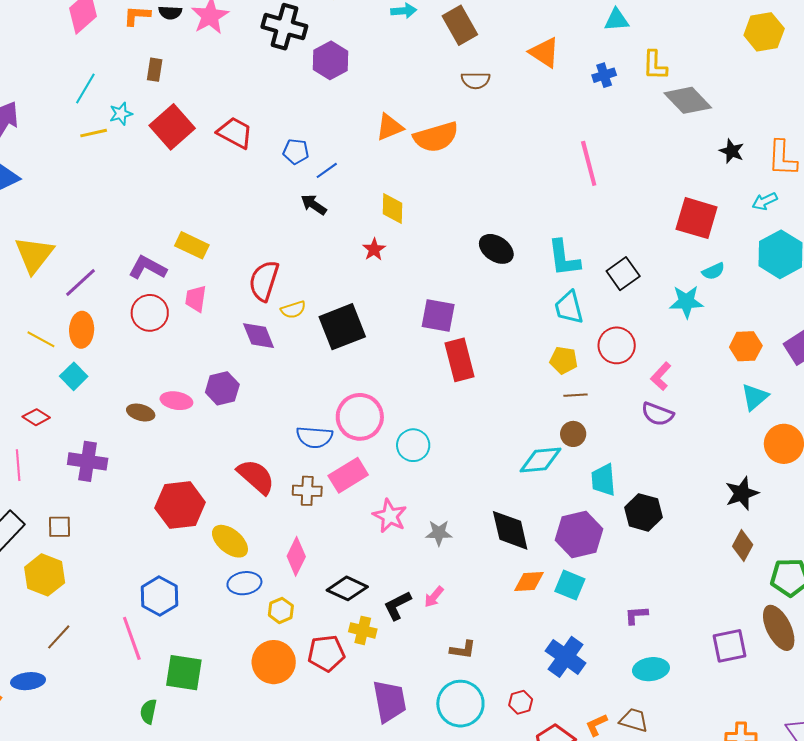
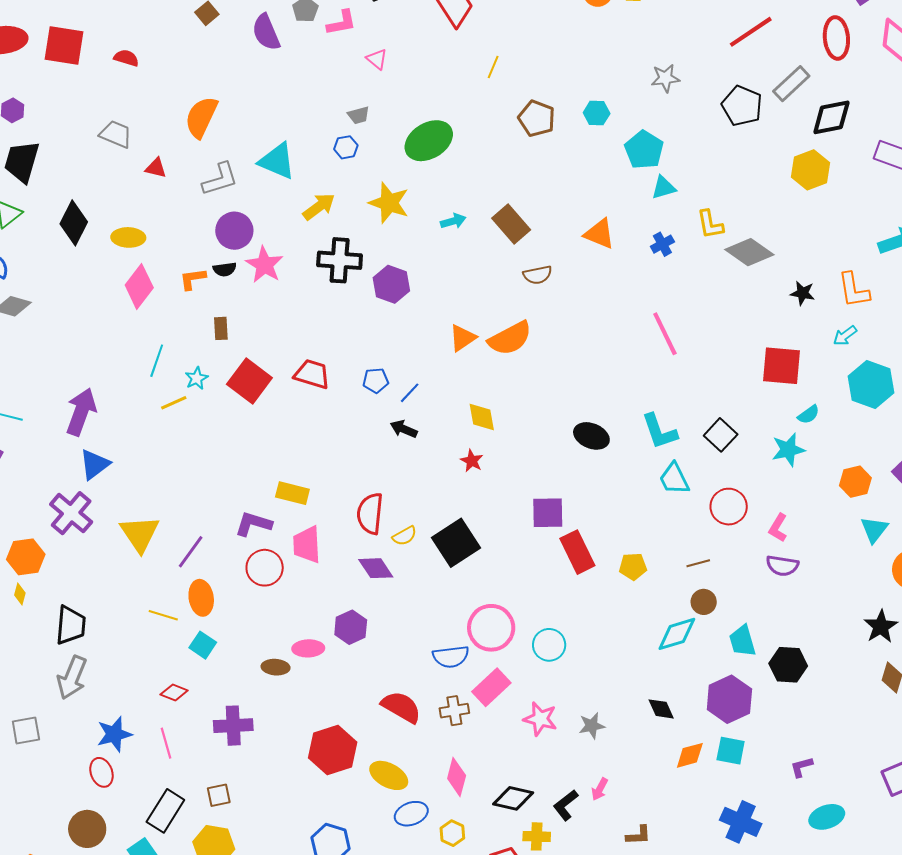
pink trapezoid: (196, 299) -> (307, 545), size x1.4
yellow pentagon: (564, 360) -> (633, 566), moved
black diamond: (510, 530) -> (661, 709), size x0.6

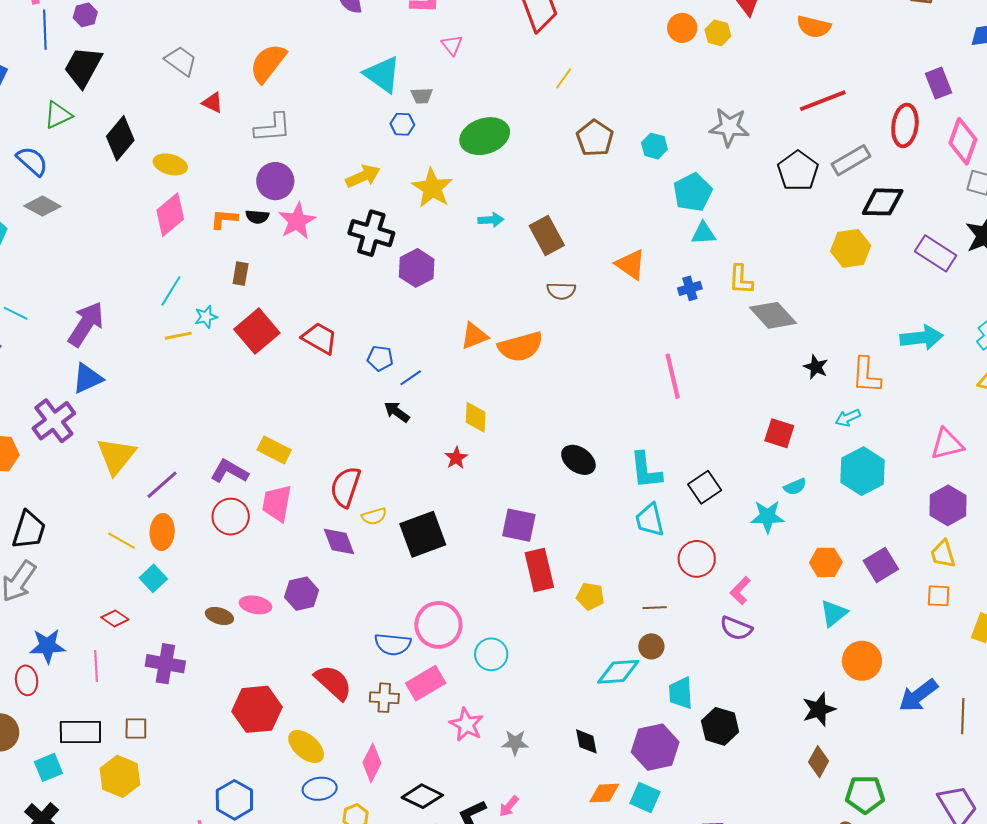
gray star: (665, 78) -> (729, 127), size x1.4
cyan triangle: (277, 161) -> (382, 74), moved
red square: (782, 366) -> (779, 433), size x0.7
black rectangle: (165, 811) -> (80, 732), turned 45

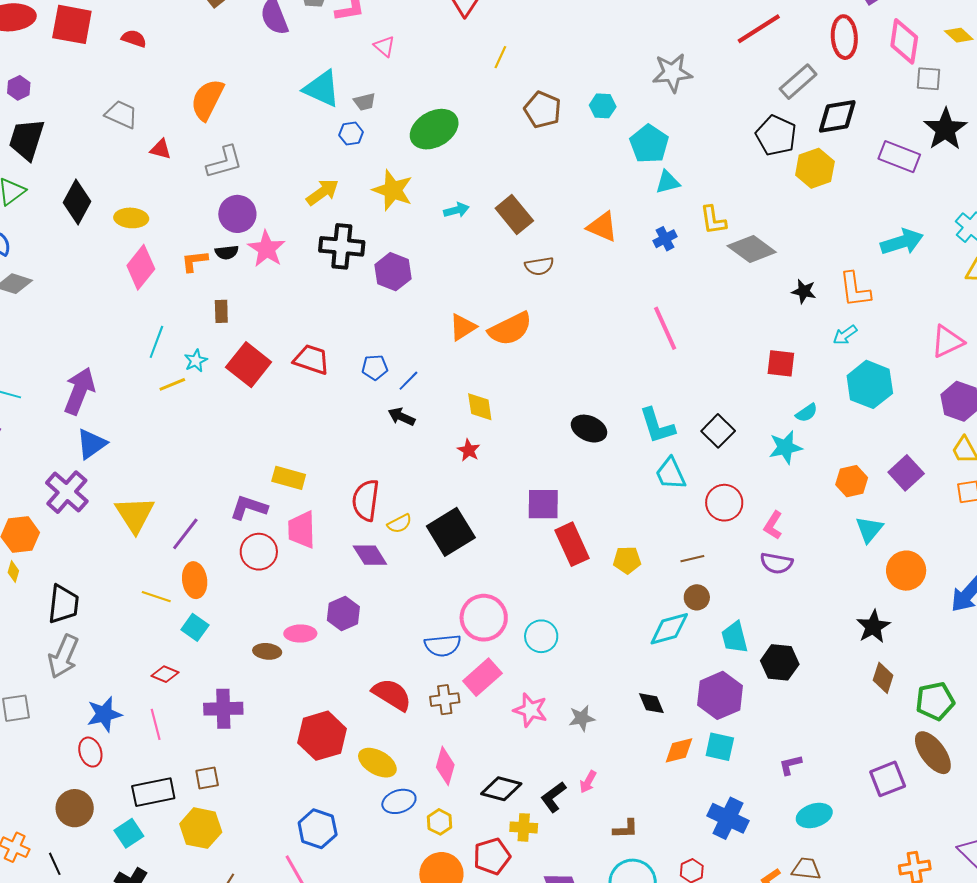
black pentagon: (798, 171) -> (776, 135), moved

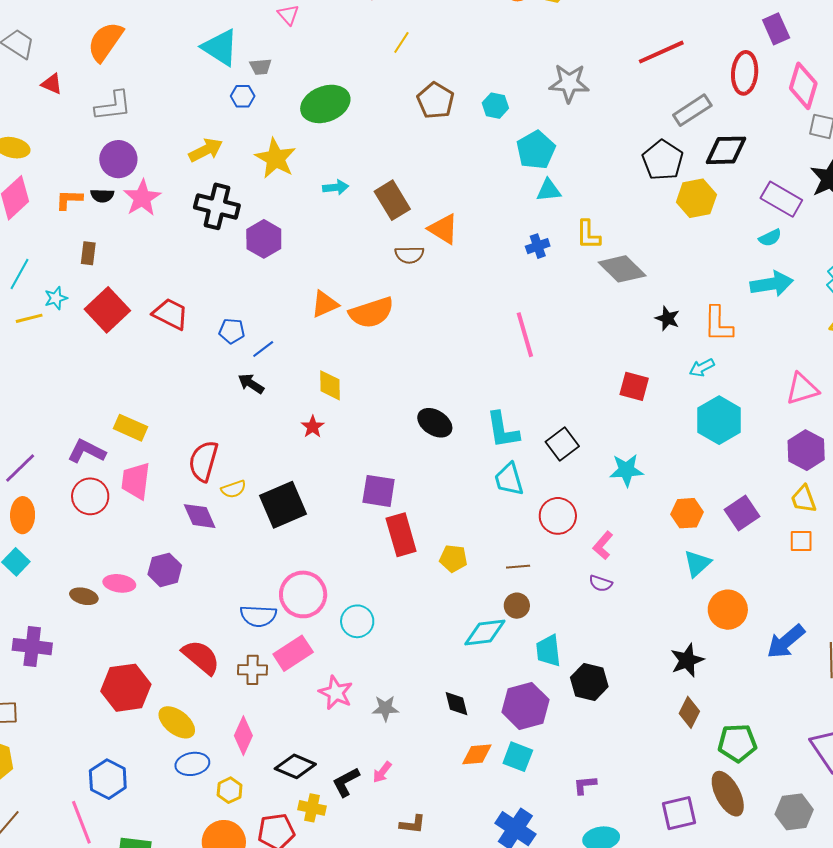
orange triangle: (602, 227) -> (443, 229), moved
cyan semicircle: (807, 413) -> (770, 238), moved
purple semicircle: (776, 563) -> (601, 583), size x0.7

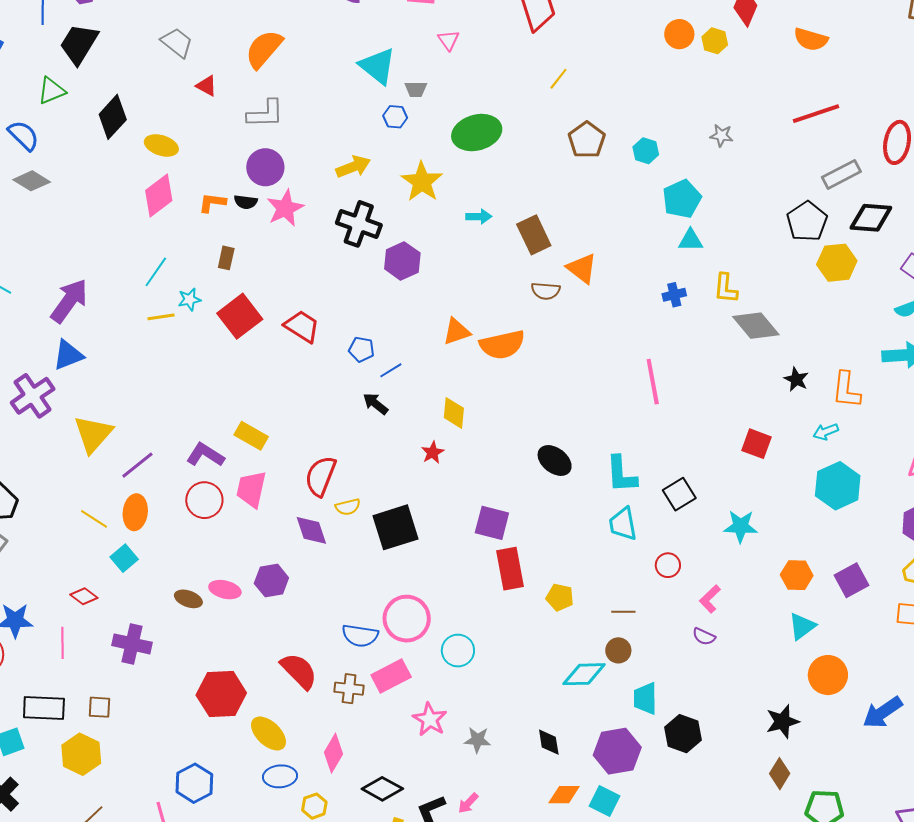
gray star: (569, 83) -> (721, 135), size x0.6
red circle: (558, 516) -> (668, 565), size x0.7

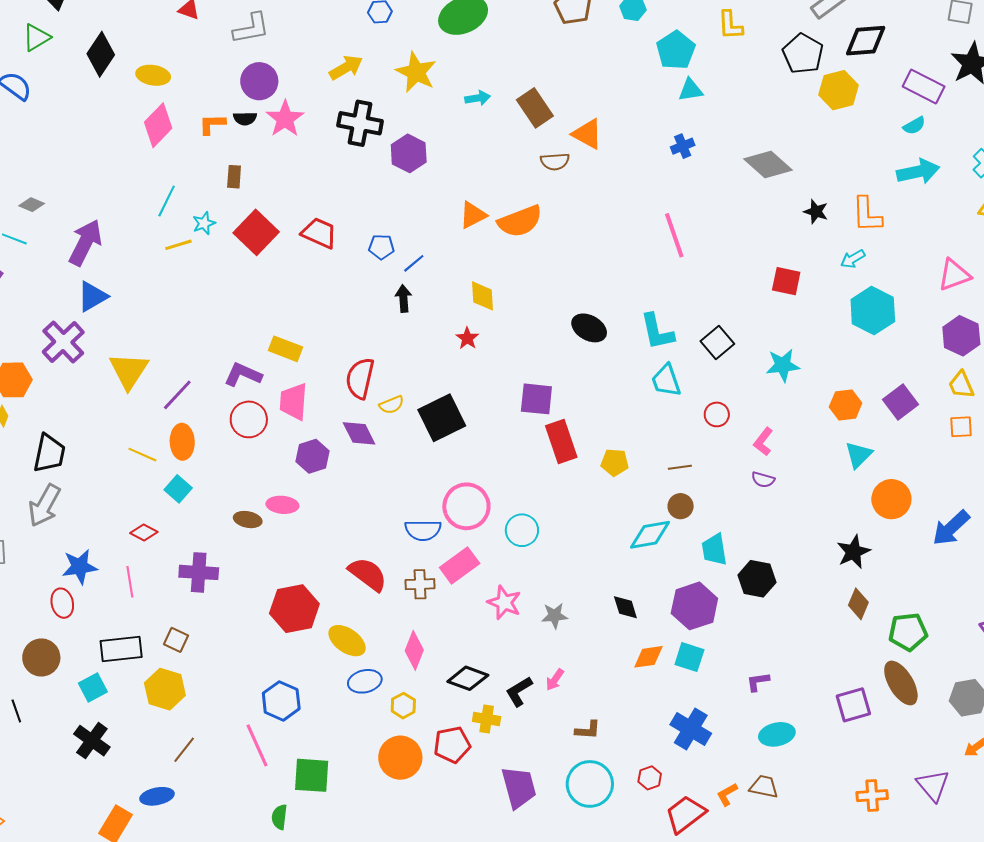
gray diamond: (32, 181) -> (32, 205), moved, size x0.7
yellow L-shape: (726, 288) -> (730, 25), moved
black arrow: (375, 404) -> (403, 298), turned 56
purple hexagon: (271, 581) -> (312, 456), moved
brown square: (99, 707) -> (176, 640), turned 30

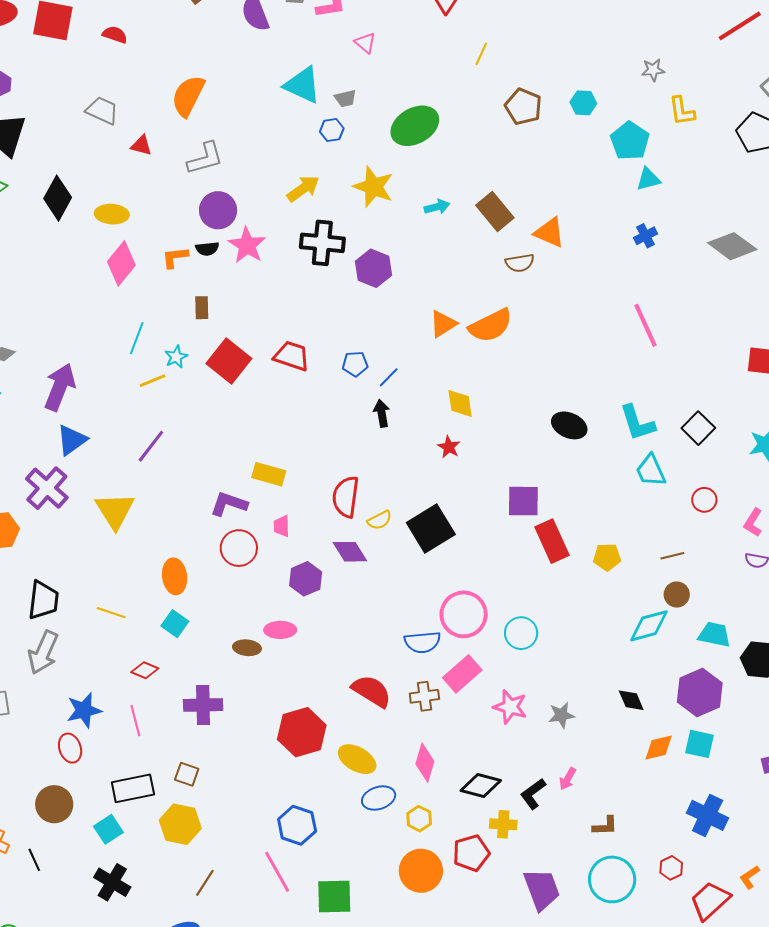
purple line: (177, 395) -> (151, 446), moved
pink trapezoid: (293, 402) -> (282, 526), size x0.6
yellow line: (142, 455) -> (111, 613), moved
cyan trapezoid: (714, 550) -> (714, 635), turned 116

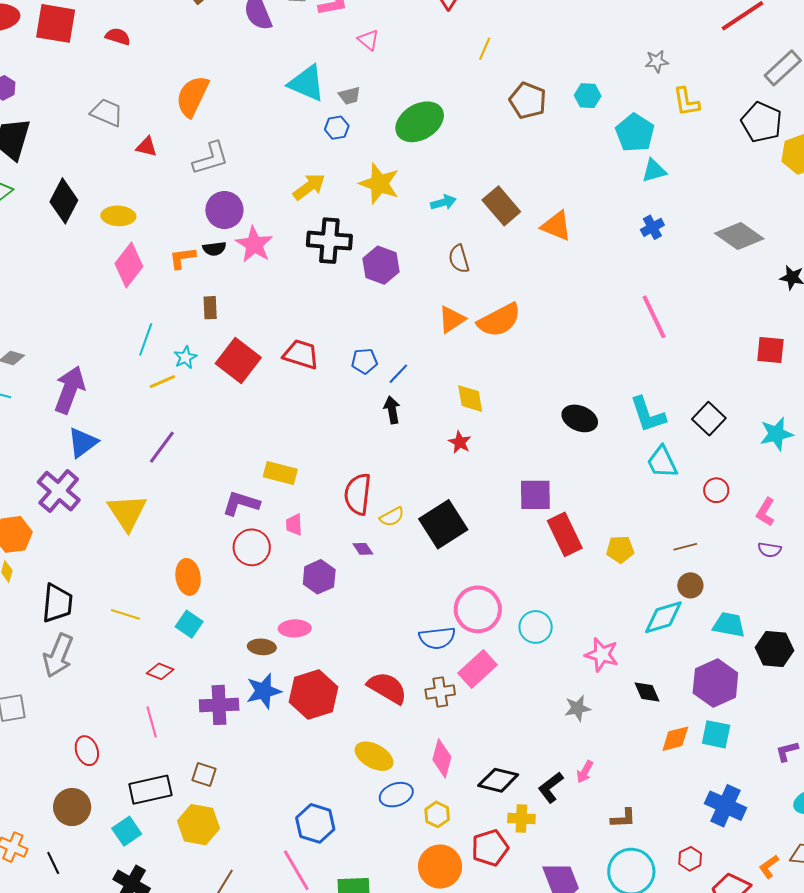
brown semicircle: (520, 263) -> (459, 259), moved, turned 84
purple diamond: (350, 552) -> (363, 549), size x0.6
pink star: (510, 707) -> (602, 655), moved
blue star: (84, 710) -> (264, 691), moved
red hexagon: (302, 732) -> (313, 695), moved

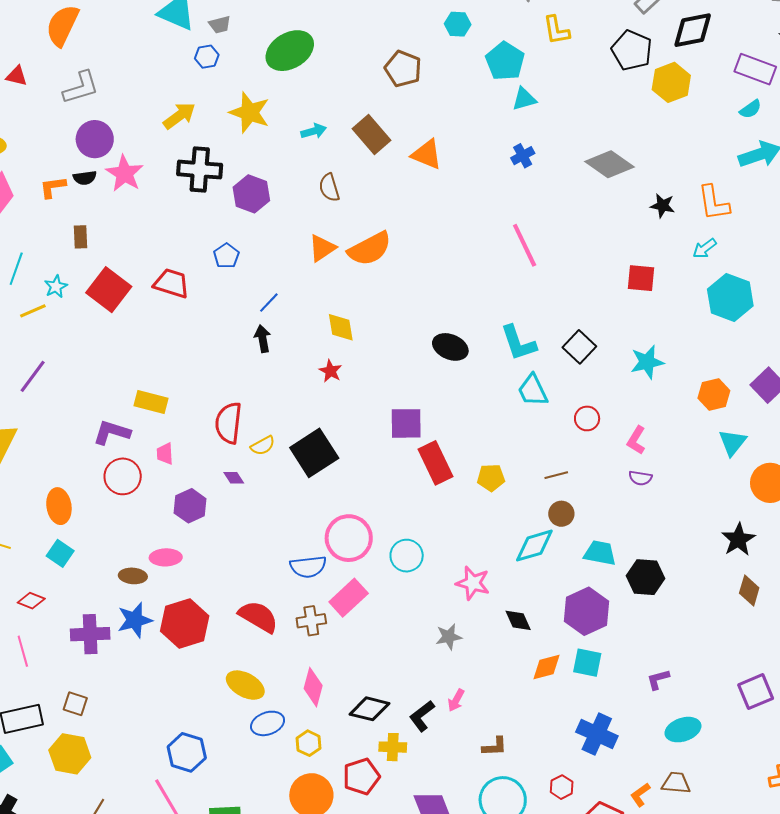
brown pentagon: (528, 100) -> (403, 69), moved
blue pentagon: (364, 361) -> (226, 256), moved, turned -30

